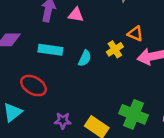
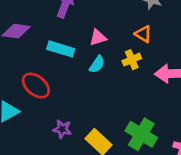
pink triangle: (76, 15) -> (98, 38), moved, turned -35
orange triangle: (135, 34) -> (143, 34), moved

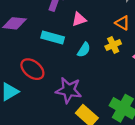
pink triangle: (98, 38) -> (79, 19), moved
purple star: (62, 129) -> (69, 90), moved, size x1.6

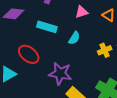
pink triangle: (79, 19) -> (82, 12), moved
yellow cross: (113, 45) -> (105, 50), moved

